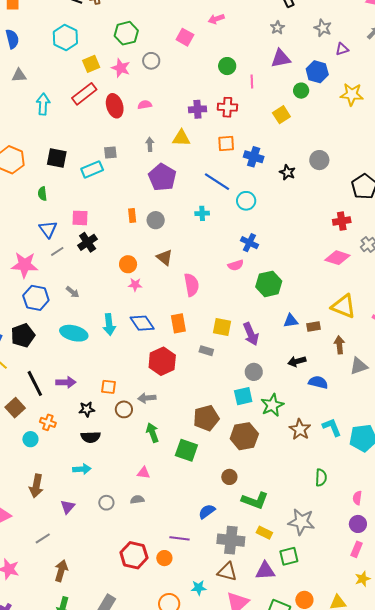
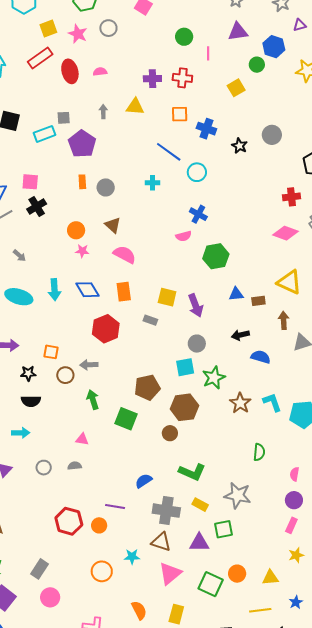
purple pentagon: (162, 177) -> (82, 144), moved
pink semicircle: (191, 285) -> (125, 255), moved, turned -55
brown circle: (229, 477) -> (170, 433), moved

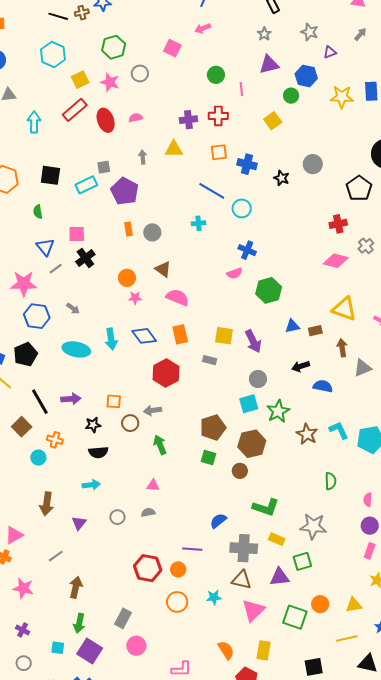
green square: (126, 419) -> (208, 458), moved, size x0.7
orange circle: (102, 571) -> (177, 602), moved

